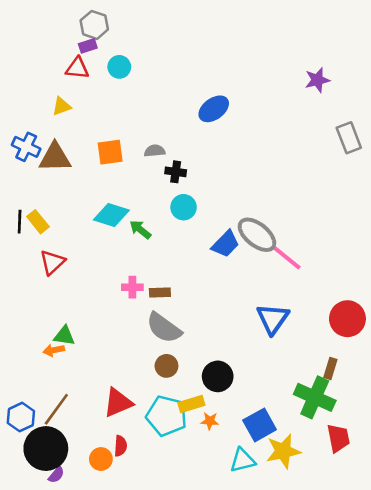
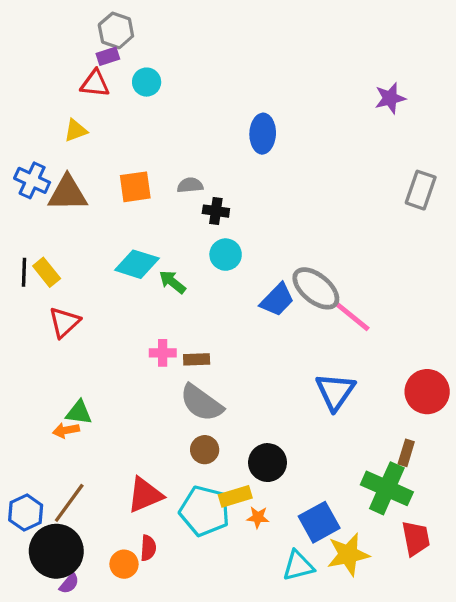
blue ellipse: (214, 109) -> (263, 134), turned -52
gray rectangle: (349, 138) -> (421, 190), moved, turned 40

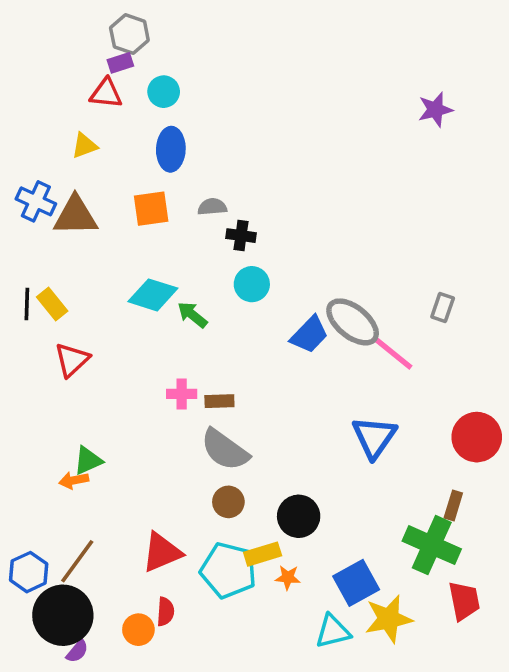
blue ellipse: (263, 134) -> (171, 149), moved
gray rectangle: (421, 190) -> (443, 308), moved, size x0.7
green triangle: (79, 413) -> (88, 461), turned -32

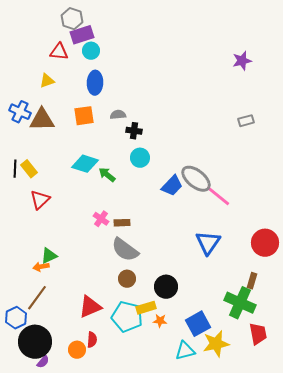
purple rectangle: (120, 63) -> (82, 35), moved, size x1.6
gray rectangle: (443, 308) -> (246, 121), moved, turned 56
pink cross: (182, 394) -> (101, 219), turned 35
brown line: (77, 561) -> (37, 298), moved

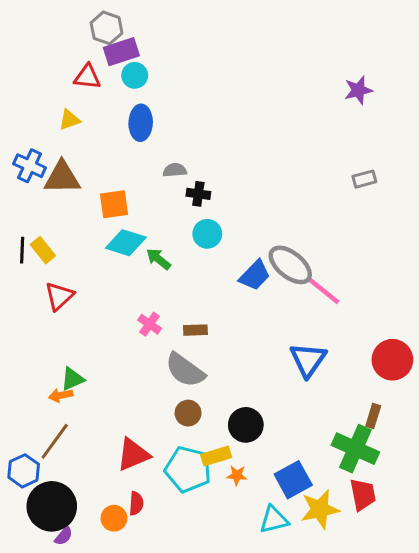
orange square: (84, 116) -> (114, 204), moved
brown rectangle: (122, 223) -> (195, 330), moved
red trapezoid: (258, 334) -> (363, 495), moved

